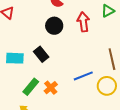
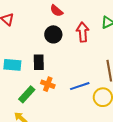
black rectangle: (41, 54) -> (39, 62), turned 35
orange cross: (51, 88) -> (48, 84), moved, turned -32

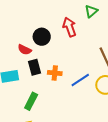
red semicircle: (57, 11) -> (25, 50), moved
orange cross: (48, 84) -> (55, 73), moved

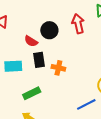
blue line: (80, 80) -> (86, 104), moved
green rectangle: (31, 101) -> (32, 93), turned 30

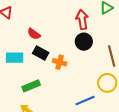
black circle: (49, 30) -> (84, 42), moved
black rectangle: (39, 60) -> (41, 53), turned -56

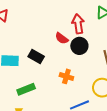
red semicircle: (34, 34) -> (62, 38), moved
orange cross: (60, 62) -> (66, 76), moved

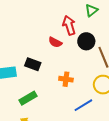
black circle: (79, 46) -> (86, 41), moved

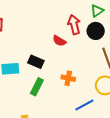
black circle: (86, 41) -> (96, 31), moved
green rectangle: (28, 98) -> (37, 87), moved, turned -36

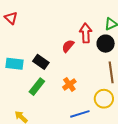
red semicircle: (59, 41) -> (68, 46), turned 88
orange cross: (68, 78) -> (69, 84), turned 32

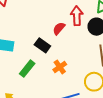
black rectangle: (41, 62) -> (42, 45), moved

